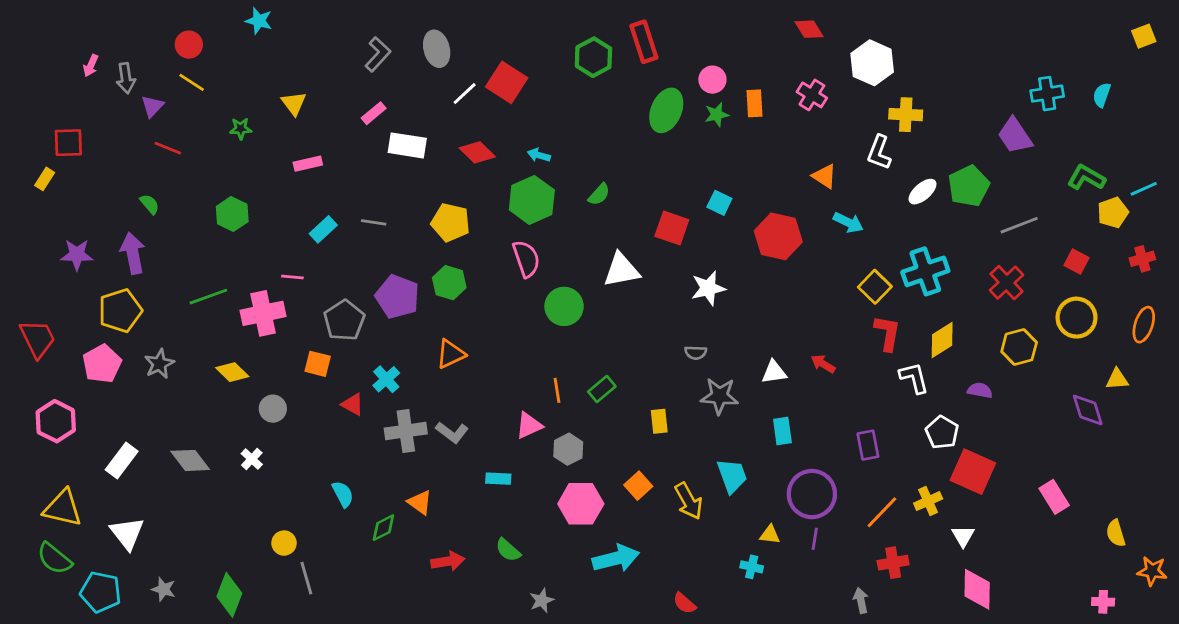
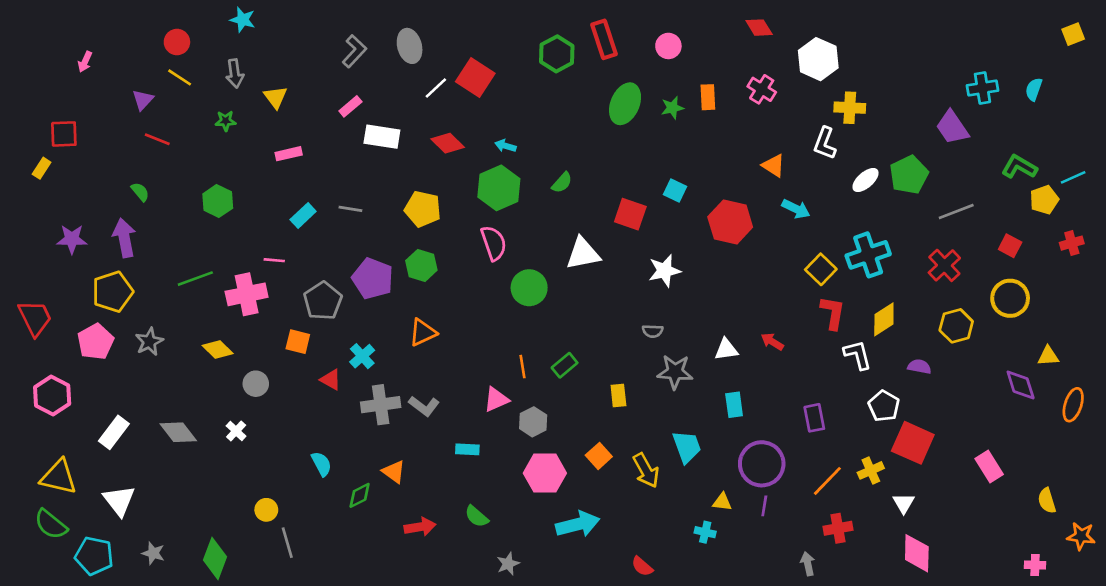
gray arrow: (126, 78) -> (235, 74), moved
pink circle: (712, 80) -> (668, 46), moved
orange ellipse: (1144, 325) -> (1073, 405), moved

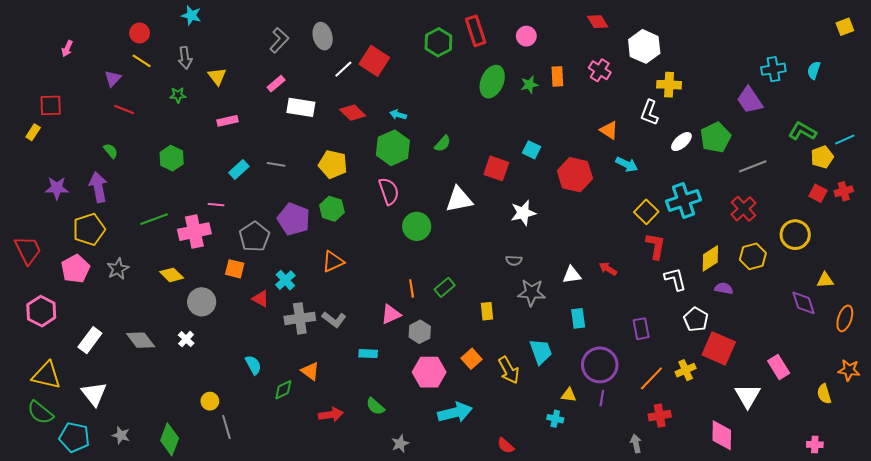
red square: (1010, 246) -> (818, 193), moved
yellow diamond: (884, 319) -> (710, 258), moved
gray circle: (256, 384) -> (202, 302), size x1.4
white triangle: (904, 503) -> (748, 396), moved, size x1.5
orange star: (1081, 536) -> (849, 370), moved

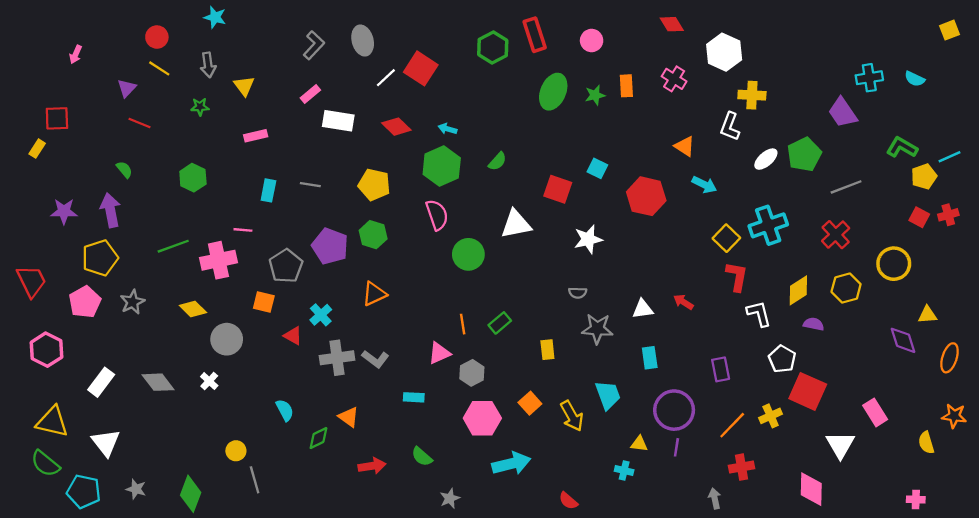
cyan semicircle: (814, 70) -> (915, 79), turned -84
cyan rectangle: (239, 169) -> (268, 190), turned -36

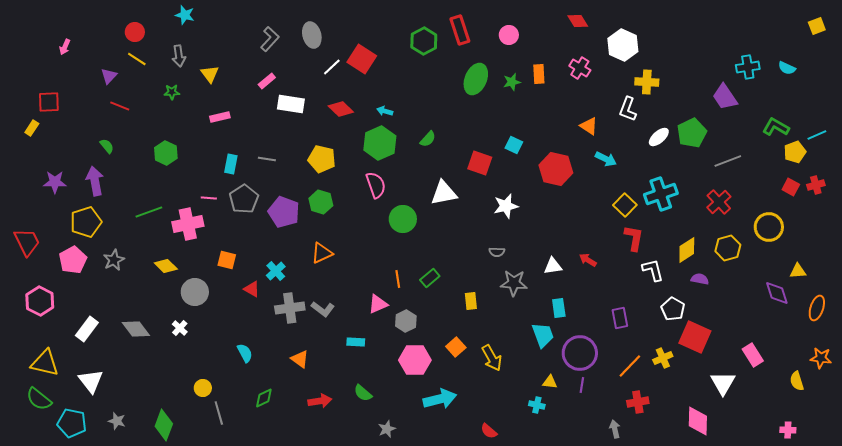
gray pentagon: (286, 266) -> (244, 199), moved
cyan trapezoid: (608, 395) -> (543, 335), moved
green diamond: (318, 438) -> (264, 398), moved

